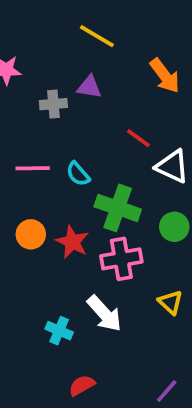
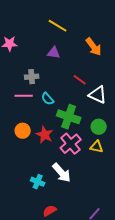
gray cross: (53, 104) -> (32, 77), moved
pink cross: (121, 259) -> (71, 144), turned -30
yellow triangle: (170, 302) -> (97, 147), moved, turned -32

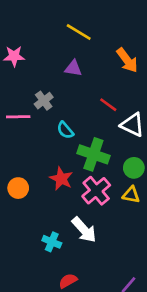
gray cross: (32, 77) -> (44, 101), turned -32
pink line: (24, 96) -> (18, 117), moved
orange circle: (23, 131) -> (18, 188), moved

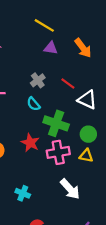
purple triangle: (73, 68) -> (51, 48), moved
gray cross: (44, 101) -> (38, 80), moved
pink cross: (96, 191) -> (58, 152), turned 30
white arrow: (84, 230) -> (70, 189), moved

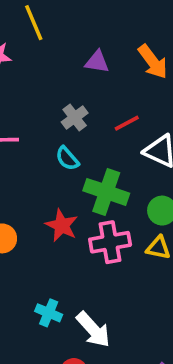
yellow line: (44, 25) -> (34, 23), moved, turned 36
red line: (68, 84) -> (127, 123), turned -64
white arrow: (70, 189) -> (93, 330), moved

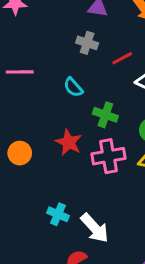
gray cross: (75, 118) -> (87, 43), moved, turned -35
green cross: (106, 192) -> (105, 115), size x0.7

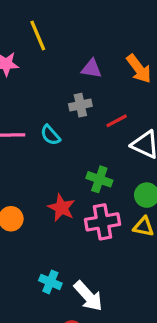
gray cross: (87, 43) -> (80, 105), turned -30
cyan semicircle: (73, 87) -> (50, 135), moved

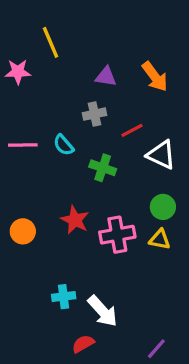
green cross: (99, 179) -> (103, 168), moved
cyan cross: (50, 282) -> (64, 297), turned -30

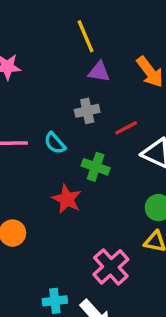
yellow line: (51, 42) -> (85, 36), moved
red star: (75, 220) -> (67, 199), moved
pink cross: (117, 235) -> (111, 267), moved, turned -32

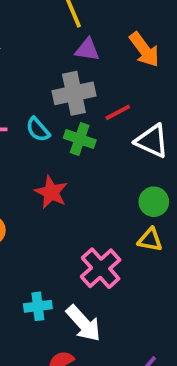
gray cross: (87, 111) -> (74, 93), size x1.5
green cross: (96, 167) -> (80, 139), moved

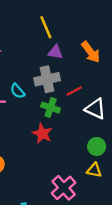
cyan semicircle: (38, 129) -> (18, 91), moved
red star: (51, 192) -> (42, 134), moved

